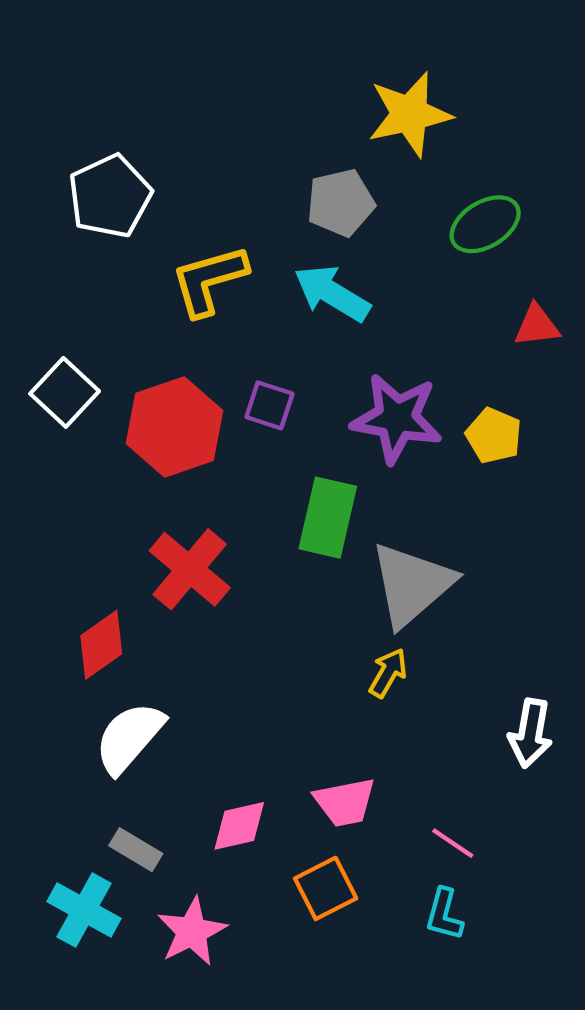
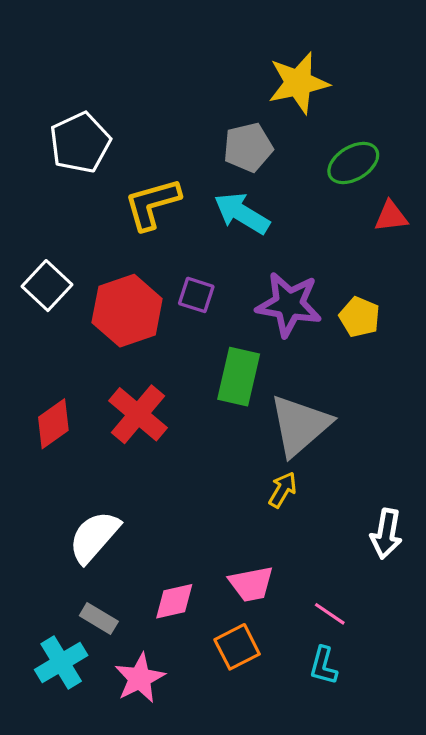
red triangle: (537, 326) -> (391, 216), moved
red diamond: (101, 645) -> (53, 424), moved
cyan cross: (84, 910) -> (61, 662), turned 30

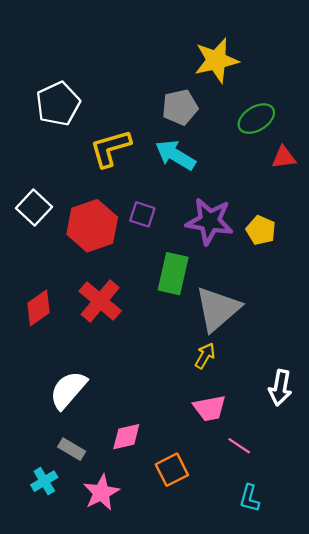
pink trapezoid: (251, 584) -> (210, 408), moved
cyan cross: (61, 662) -> (44, 481), size x0.7
cyan L-shape: (323, 666) -> (249, 498), moved

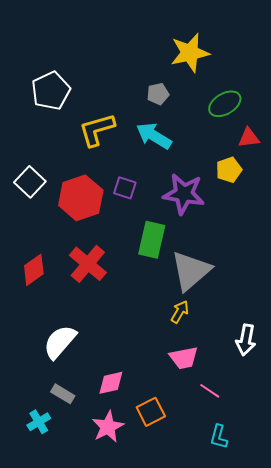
gray pentagon: (180, 107) -> (158, 94), size x0.7
yellow pentagon: (261, 230) -> (229, 170), moved, turned 30
pink star: (101, 493) -> (108, 427), moved

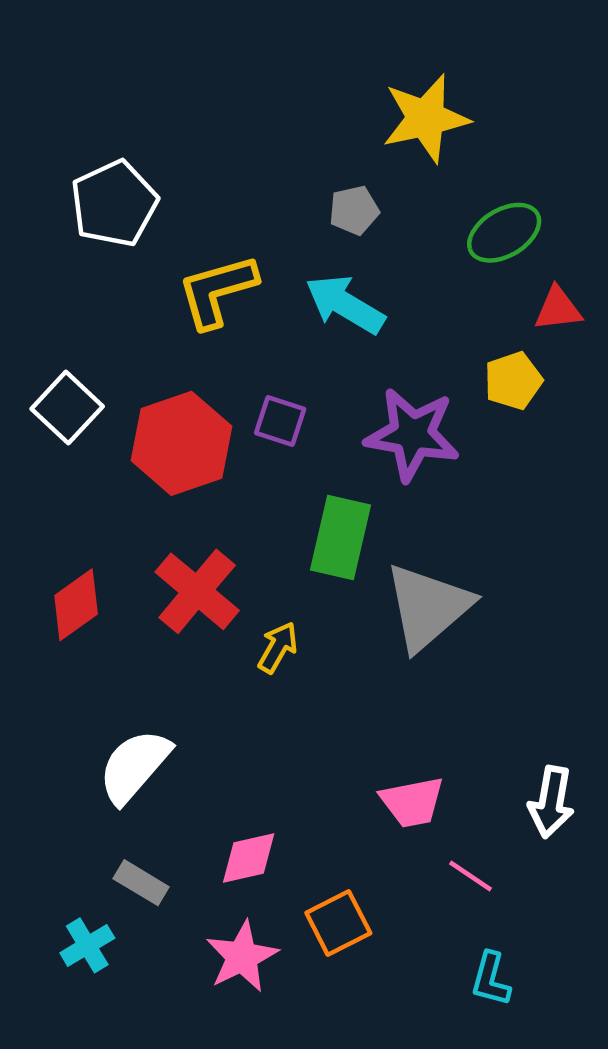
yellow arrow: (180, 312) -> (278, 647), moved
white arrow: (246, 340) -> (551, 802), moved

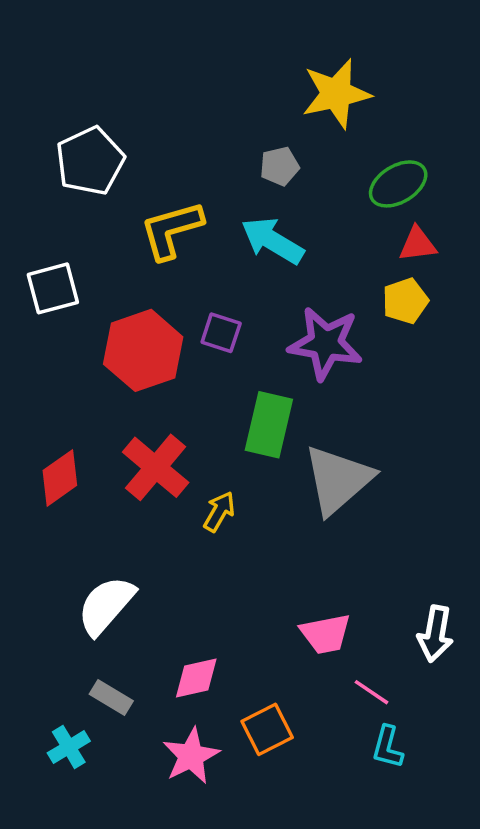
red triangle: (558, 309) -> (418, 244), moved
white square: (67, 408) -> (53, 288), moved, turned 32
cyan L-shape: (491, 979) -> (388, 747), moved

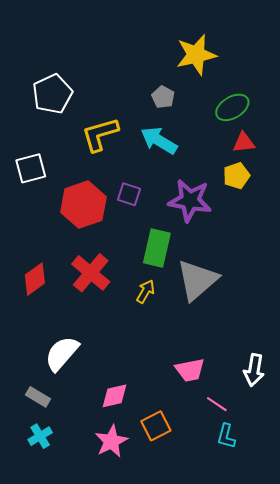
gray pentagon: (280, 166) -> (163, 97), turned -30
yellow arrow: (219, 512) -> (145, 291), moved
gray rectangle: (111, 697) -> (38, 397), moved

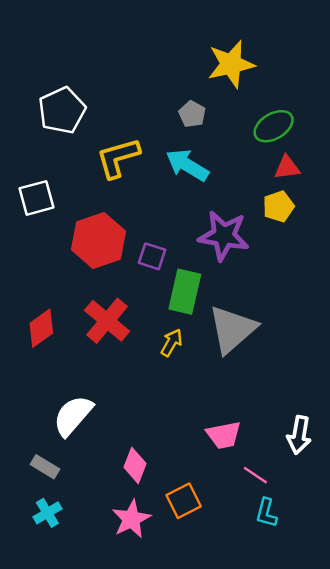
purple square: (129, 194) -> (152, 256), moved
pink diamond: (114, 396) -> (135, 465), turned -56

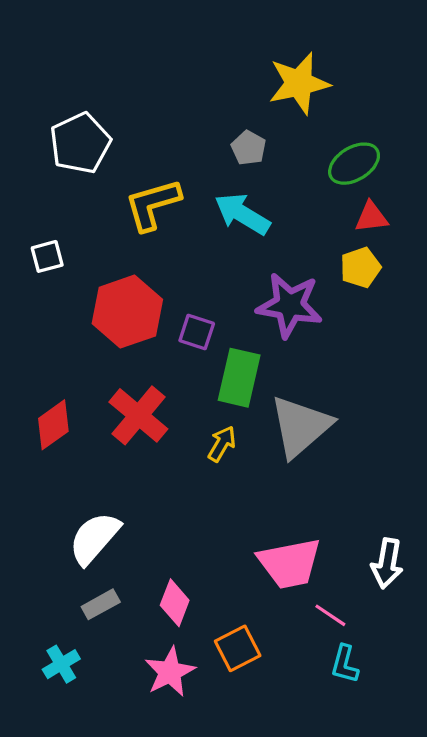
white square: (36, 198) -> (47, 256), size x0.7
pink trapezoid: (224, 435) -> (290, 563), size x1.4
gray rectangle: (45, 467) -> (101, 604), moved, turned -60

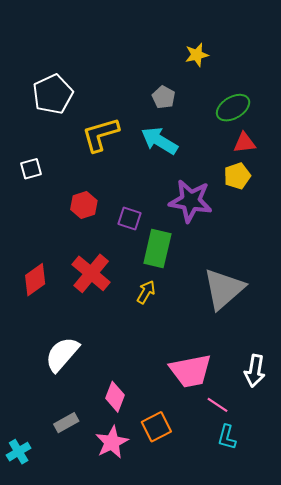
yellow star: (299, 83) -> (197, 55), size x0.6
red hexagon: (127, 312) -> (84, 205), size x0.6
gray triangle: (301, 426) -> (224, 289), moved
gray rectangle: (101, 604) -> (66, 423), moved
cyan cross: (61, 664) -> (19, 452), moved

